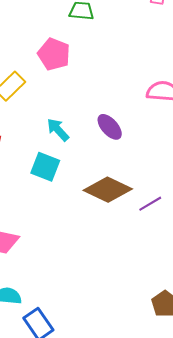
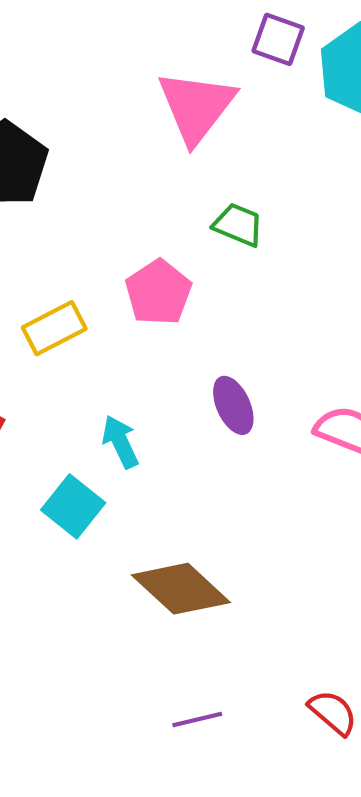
purple ellipse: (110, 127) -> (233, 405), moved
purple line: (150, 204) -> (197, 720), moved

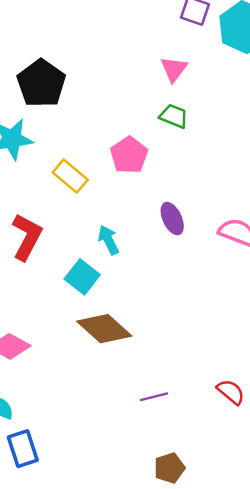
pink triangle: (196, 107) -> (174, 69), moved, size x0.6
yellow rectangle: (54, 328) -> (70, 176), turned 68
brown diamond: (181, 589) -> (104, 329), moved

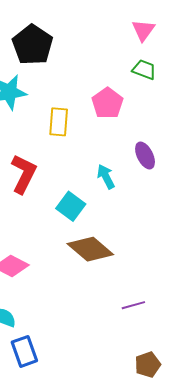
yellow rectangle: (70, 176) -> (59, 122), turned 56
cyan arrow: (108, 240) -> (106, 177), moved

